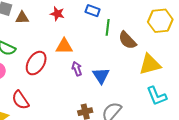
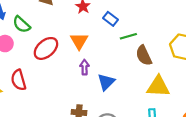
blue rectangle: (93, 11) -> (110, 19), moved
green line: (108, 27) -> (128, 36), turned 49
orange triangle: (64, 46) -> (79, 41), turned 42

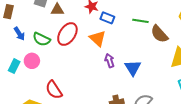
blue rectangle: (110, 19) -> (107, 18), moved
green line: (128, 36) -> (140, 21), turned 42
red ellipse: (46, 48) -> (67, 34), moved

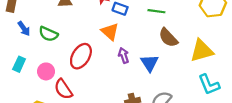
red ellipse: (67, 34) -> (81, 56), moved
brown semicircle: (159, 34) -> (168, 38), moved
pink circle: (32, 61) -> (46, 71), moved

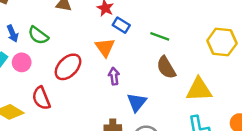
blue arrow: (24, 29) -> (13, 34), moved
blue triangle: (149, 63) -> (137, 102), moved
pink circle: (46, 71) -> (22, 62), moved

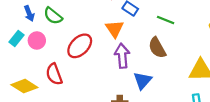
brown semicircle: (166, 68) -> (157, 48), moved
purple arrow: (114, 76) -> (122, 56), size x1.5

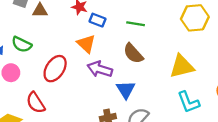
purple arrow: (122, 56) -> (100, 69), turned -55

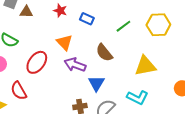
blue rectangle: (97, 20) -> (87, 19), moved
green line: (136, 24) -> (123, 26), moved, turned -49
cyan L-shape: (188, 102) -> (137, 97), moved, turned -45

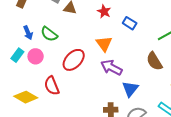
brown semicircle: (104, 53) -> (154, 61), moved

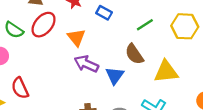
red ellipse: (74, 60) -> (44, 25), moved
blue triangle: (130, 89) -> (115, 76), moved

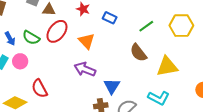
purple arrow: (86, 64) -> (85, 69), moved
blue triangle: (115, 76) -> (112, 86), moved

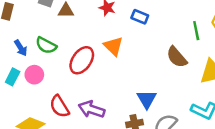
green line: (146, 26) -> (196, 31), moved, turned -63
red ellipse: (57, 31) -> (82, 60), moved
purple arrow: (85, 69) -> (91, 109), moved

